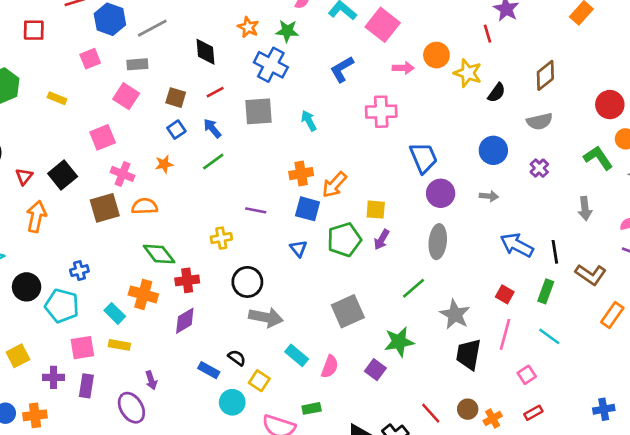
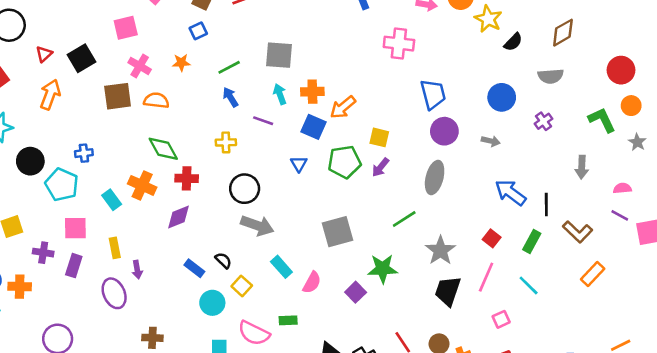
gray square: (258, 111) -> (279, 55), moved
cyan arrow: (309, 121) -> (280, 94), moved
blue arrow: (212, 128) -> (230, 97), moved
yellow rectangle: (119, 345) -> (115, 248), moved, turned 60

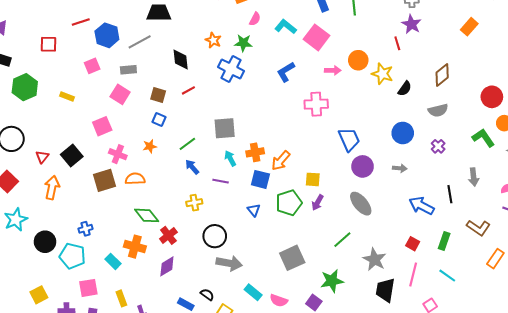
blue square: (198, 31) -> (159, 120), turned -32
gray ellipse: (435, 177) -> (361, 204), turned -45
red cross: (187, 178) -> (168, 235), turned -30
black line: (546, 204) -> (450, 194), moved
pink semicircle: (312, 282) -> (279, 300), turned 90

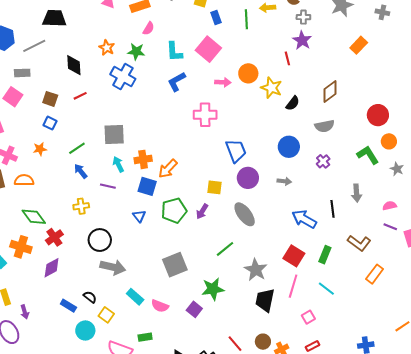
cyan L-shape: (286, 27) -> (174, 52), moved, turned -135
yellow square: (313, 179) -> (214, 187), moved
red square: (413, 244) -> (294, 256), size x1.5

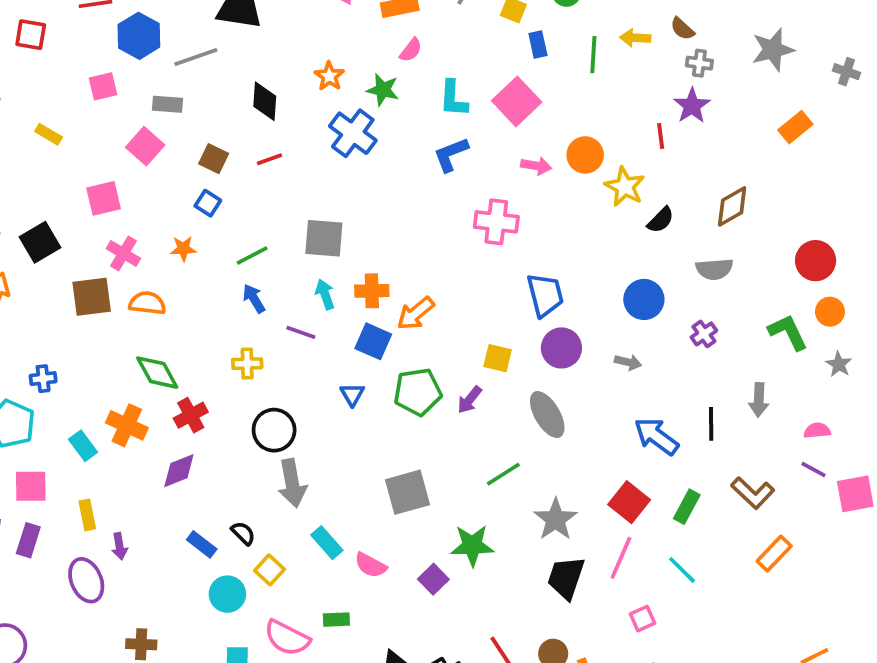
gray arrow: (113, 267) -> (292, 483), turned 60

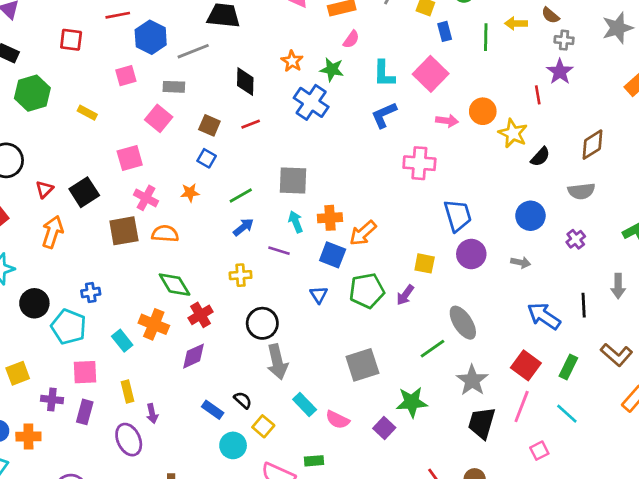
blue arrow: (254, 299) -> (243, 227), turned 85
gray ellipse: (547, 415) -> (463, 323), moved

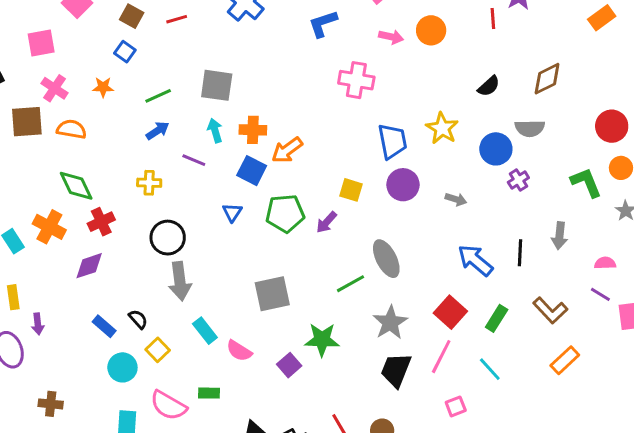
yellow star: (513, 133) -> (442, 128), moved
blue circle: (530, 216) -> (496, 149), moved

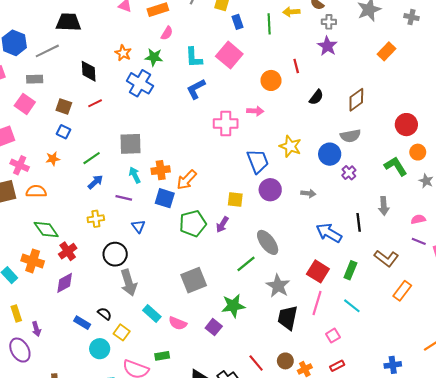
red line: (493, 19) -> (296, 66), moved
pink arrow: (391, 37) -> (255, 111), moved
black semicircle: (489, 86) -> (316, 97), moved
blue triangle: (232, 212) -> (138, 226), moved

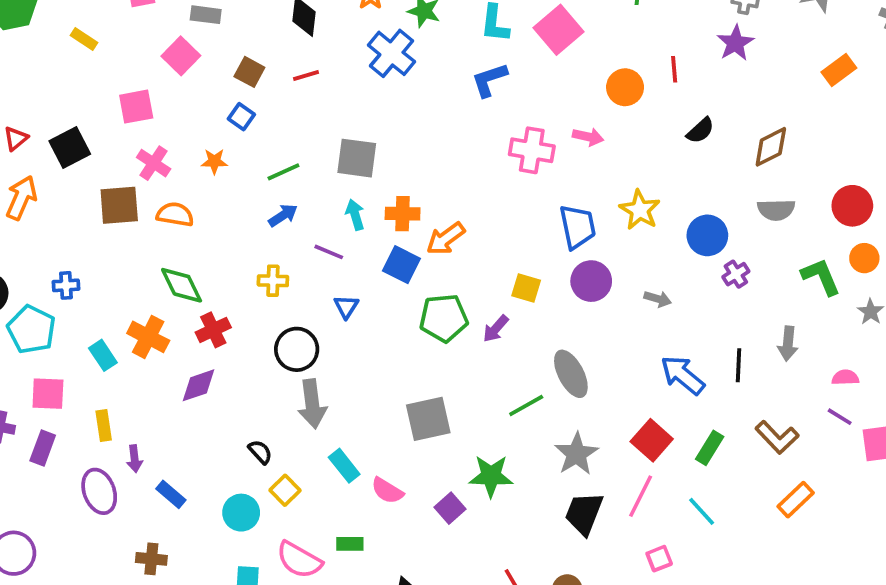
gray semicircle: (350, 136) -> (776, 210), moved
blue rectangle: (82, 323) -> (171, 494), moved

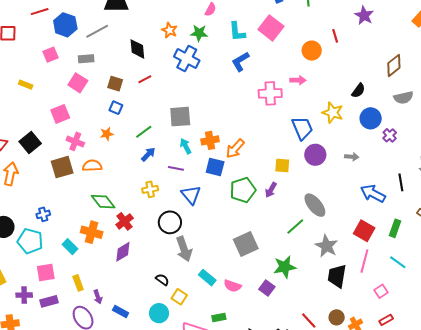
black semicircle: (700, 131) -> (358, 91), moved
blue triangle: (346, 307) -> (191, 195), size x1.5
purple rectangle: (43, 448) -> (49, 301), turned 66

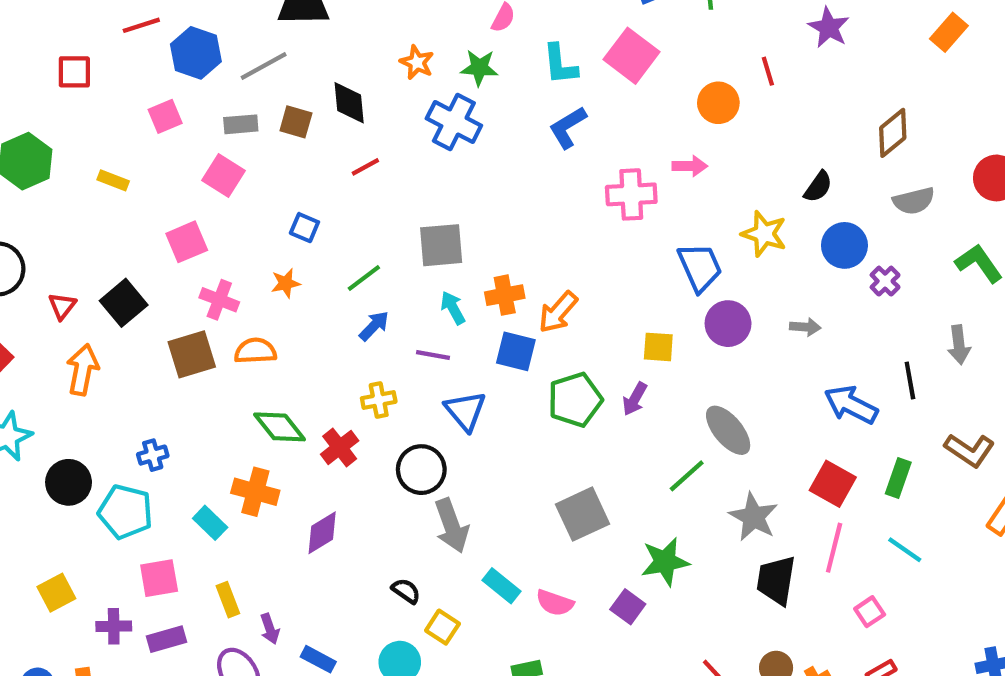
brown square: (115, 84) -> (296, 122), moved
red cross: (125, 221) -> (340, 447), moved

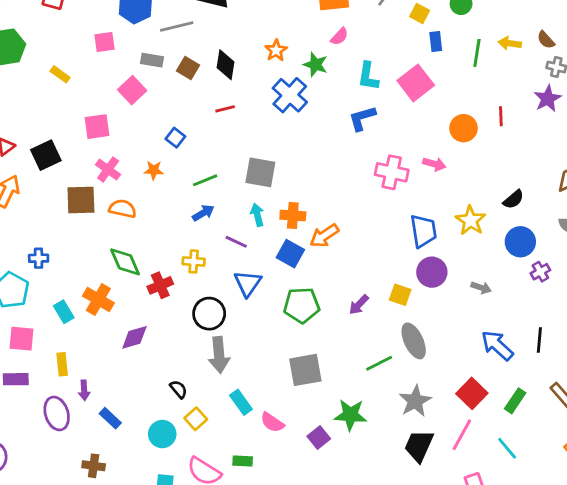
yellow square: (658, 347) -> (400, 295), moved
green pentagon: (575, 400) -> (302, 305), moved

